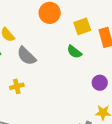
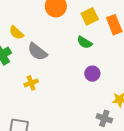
purple circle: (100, 83) -> (92, 74), moved

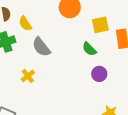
purple circle: (92, 74) -> (99, 74), moved
yellow cross: (31, 83) -> (28, 76), turned -32

